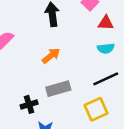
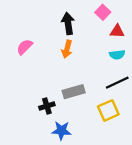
orange arrow: (51, 56) -> (67, 49), moved, turned 144

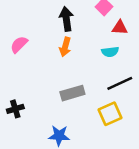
cyan semicircle: (117, 55) -> (110, 52), moved
black cross: (47, 106) -> (15, 109), moved

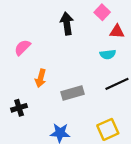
orange arrow: (65, 47) -> (41, 78), moved
yellow square: (110, 114) -> (108, 129), moved

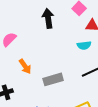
orange arrow: (41, 78) -> (25, 66), turned -49

